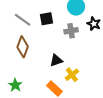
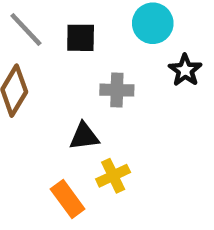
gray cross: (71, 31) -> (117, 90), moved

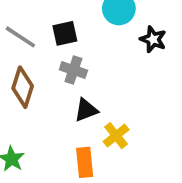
gray cross: (117, 90) -> (73, 70), moved, turned 30
orange rectangle: (68, 199) -> (85, 162), turned 44

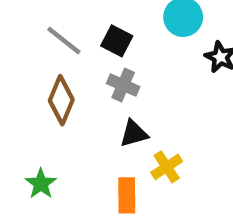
black square: (65, 33) -> (117, 41), turned 35

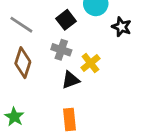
black square: (117, 41) -> (66, 20), moved, turned 30
yellow cross: (167, 167) -> (90, 63), moved

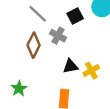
gray cross: (61, 50) -> (58, 36), moved
yellow cross: (90, 63) -> (91, 71), moved

